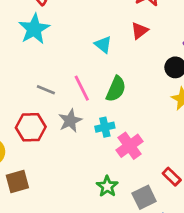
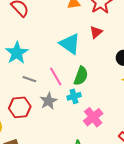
cyan star: (34, 29) -> (17, 53), moved
cyan triangle: (103, 45) -> (70, 44), size x1.6
cyan cross: (105, 127) -> (74, 96), moved

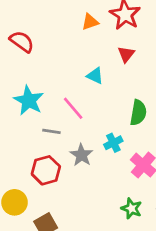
cyan triangle: (70, 44) -> (95, 76), size x0.6
green semicircle: (81, 76) -> (138, 113), moved
pink line: (56, 77) -> (73, 108), moved

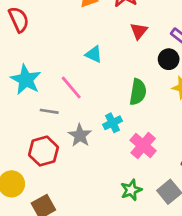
red semicircle: (22, 42) -> (19, 20), turned 30
red triangle: (126, 54) -> (139, 31), moved
green star: (131, 208) -> (131, 190), turned 30

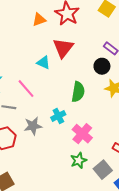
red triangle: (139, 31) -> (63, 48), moved, size x1.5
gray star: (80, 135) -> (33, 126), turned 30
green star: (131, 190) -> (79, 160), moved

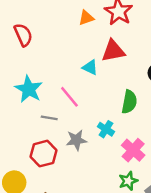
red triangle: (63, 48) -> (113, 51), turned 40
cyan cross: (58, 116) -> (106, 129), turned -32

